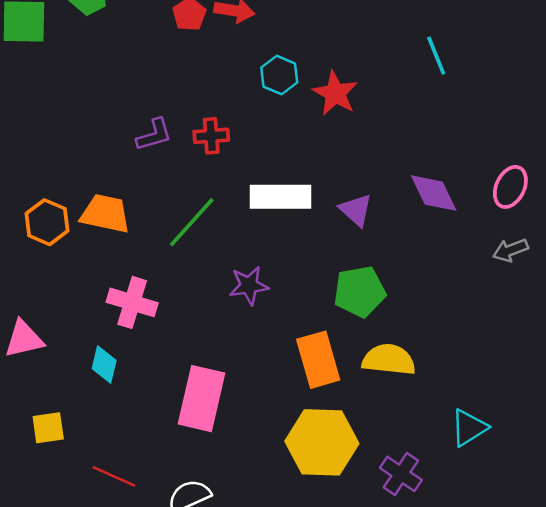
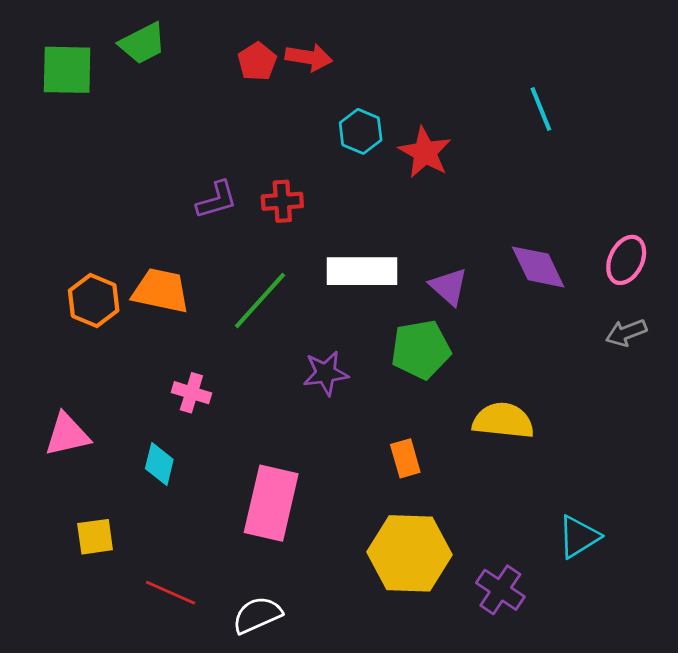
green pentagon: (360, 292) -> (421, 349), moved
pink cross: (132, 302) -> (191, 393), size x0.7
orange rectangle: (318, 360) -> (405, 458), size x0.6
yellow semicircle: (389, 360) -> (503, 421), moved

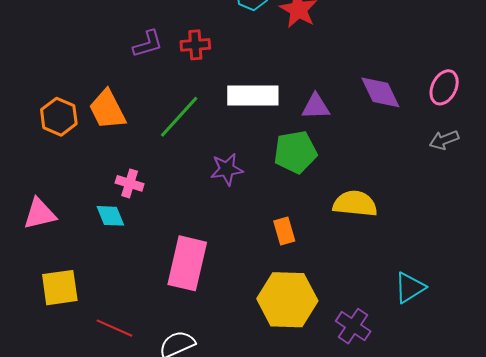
purple triangle: (449, 287) -> (316, 107), turned -44
orange trapezoid: (161, 291) -> (107, 110), turned -129
cyan diamond: (159, 464) -> (110, 216), moved, turned -36
yellow square: (95, 537) -> (60, 288), size x1.4

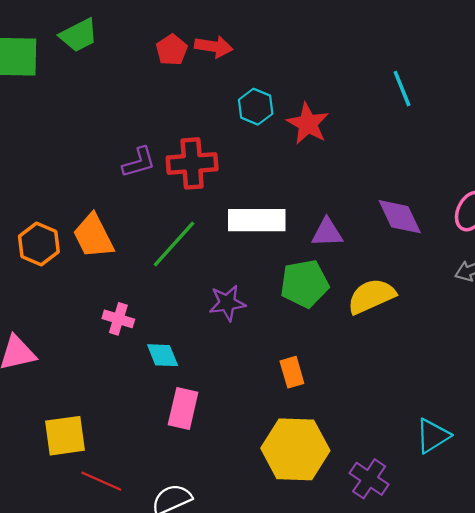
red cross: (195, 45) -> (192, 163), size x1.5
yellow semicircle: (355, 204) -> (371, 296), moved, turned -30
cyan diamond: (110, 216) -> (163, 355), moved
pink rectangle: (187, 263) -> (183, 408), size x0.7
yellow square: (60, 288) -> (65, 436), moved

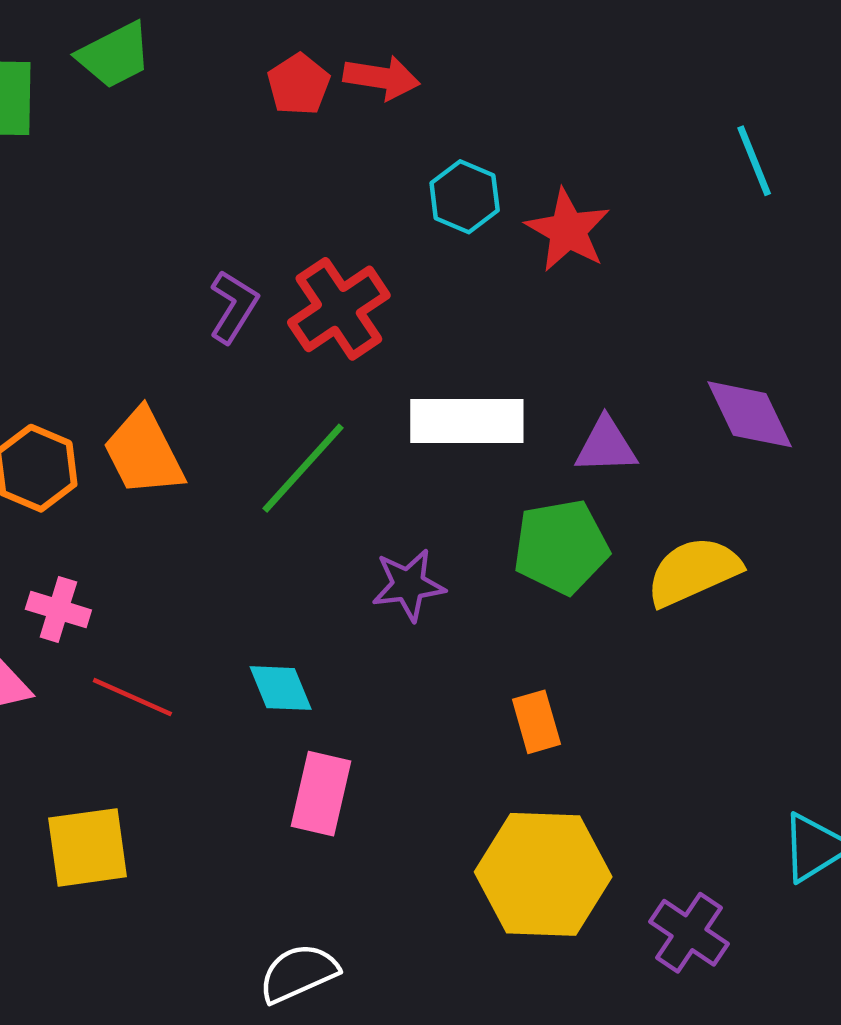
purple L-shape: (139, 162) -> (233, 307), turned -42
red cross: (192, 163) -> (339, 309), turned -30
pink cross: (118, 319) -> (58, 610), moved
red line: (101, 481) -> (132, 697), moved

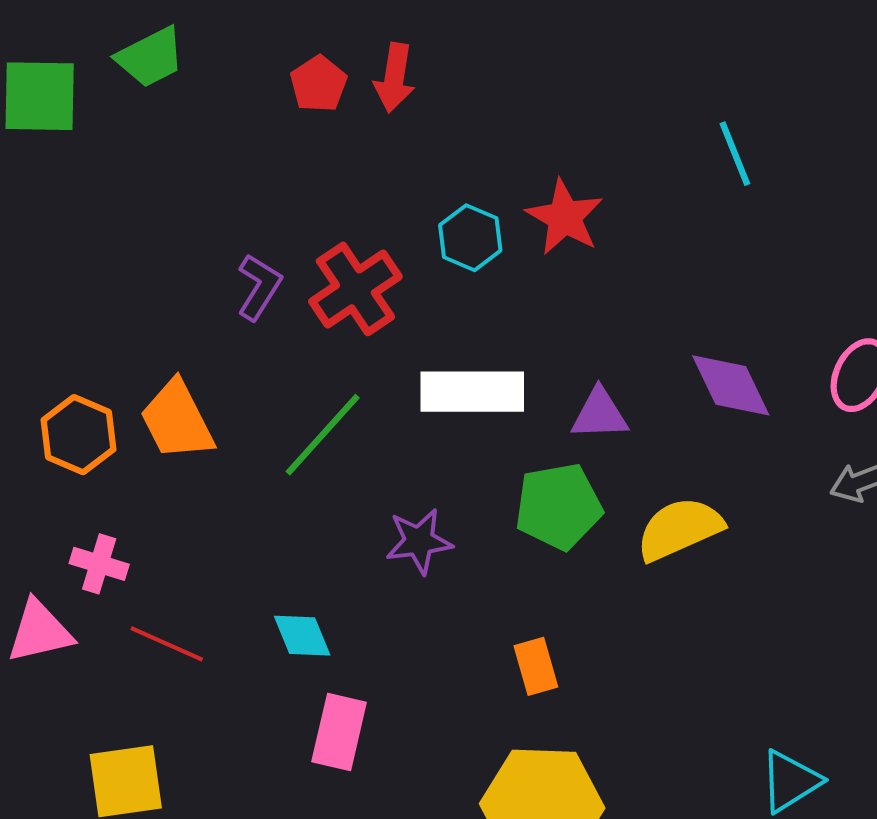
red arrow: (382, 78) -> (394, 78), turned 90
cyan hexagon: (465, 197) -> (470, 238), moved

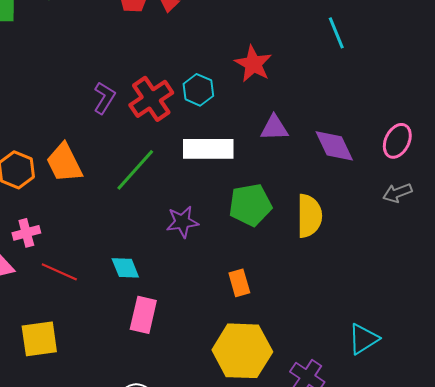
cyan hexagon: (470, 238) -> (198, 90), moved
purple triangle: (600, 414) -> (274, 128), moved
yellow semicircle: (679, 529) -> (309, 216), turned 114
pink cross: (99, 564) -> (26, 233), turned -32

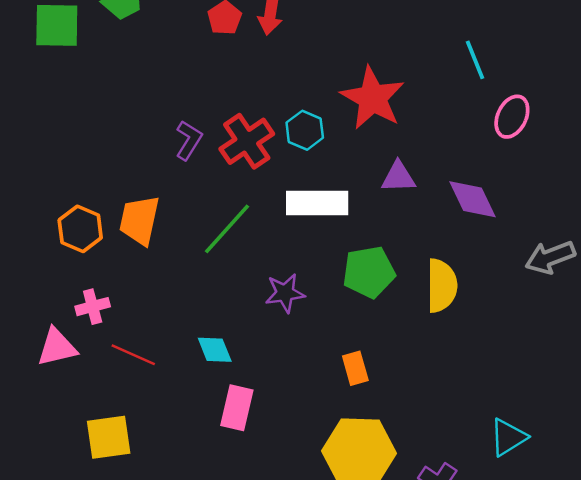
red star: (253, 64) -> (373, 98), size x1.4
pink ellipse: (397, 141) -> (512, 117), moved
orange trapezoid: (64, 163) -> (139, 220), turned 39
gray arrow: (397, 193) -> (550, 257), size x1.4

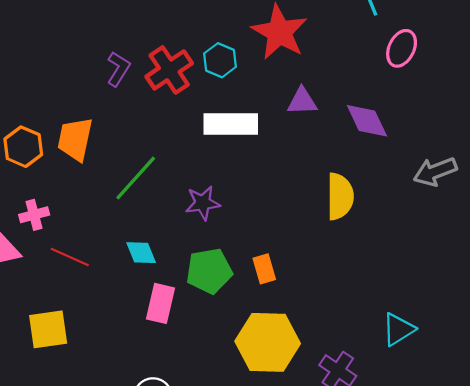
green line: (227, 229) -> (136, 178), moved
green pentagon: (369, 272) -> (209, 271), moved

